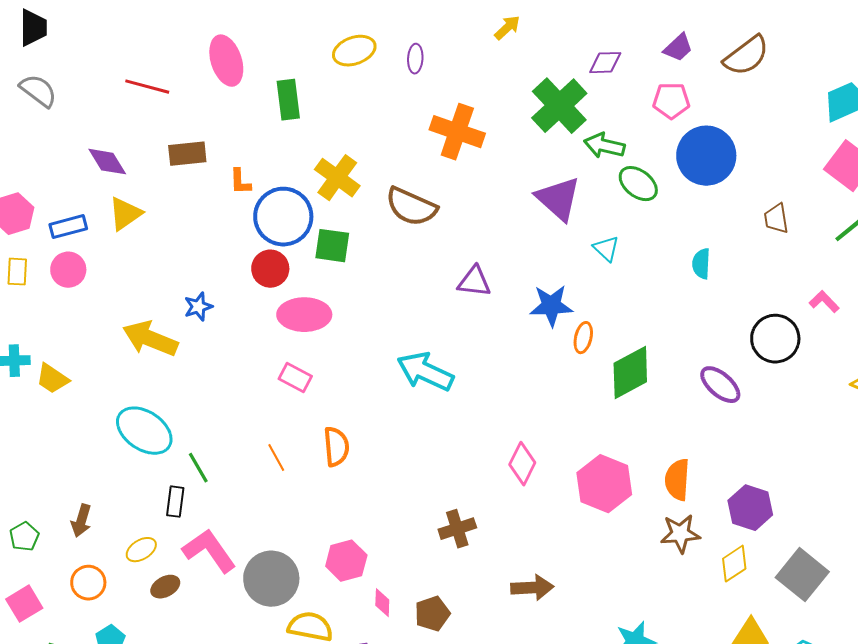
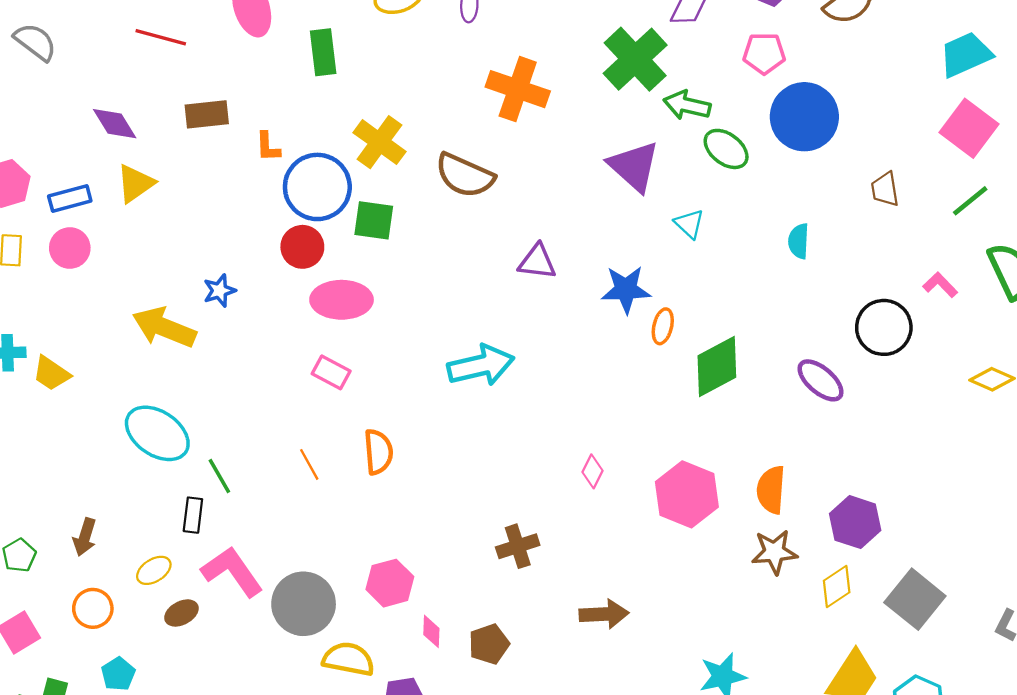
cyan arrow: (425, 372) -> (481, 365), turned 142
pink diamond: (522, 464) -> (593, 471), size x0.7

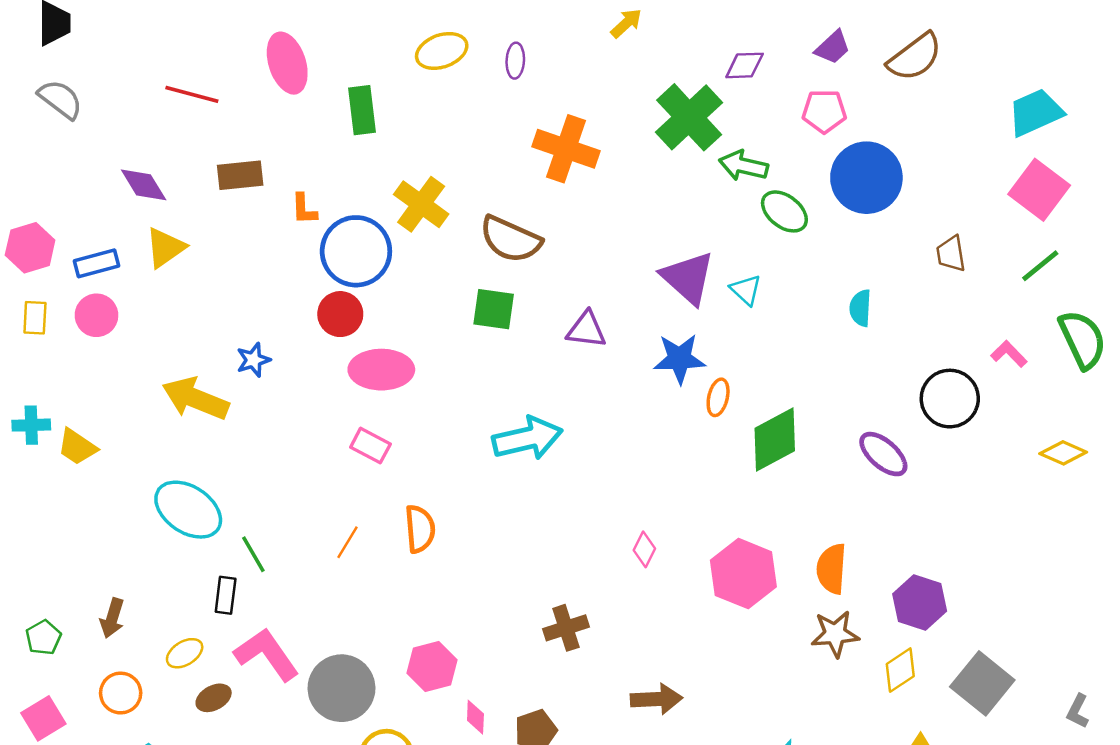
purple triangle: (634, 166) -> (688, 278), moved
green square: (374, 220) -> (494, 309), moved
orange line: (309, 464) -> (348, 542), turned 60

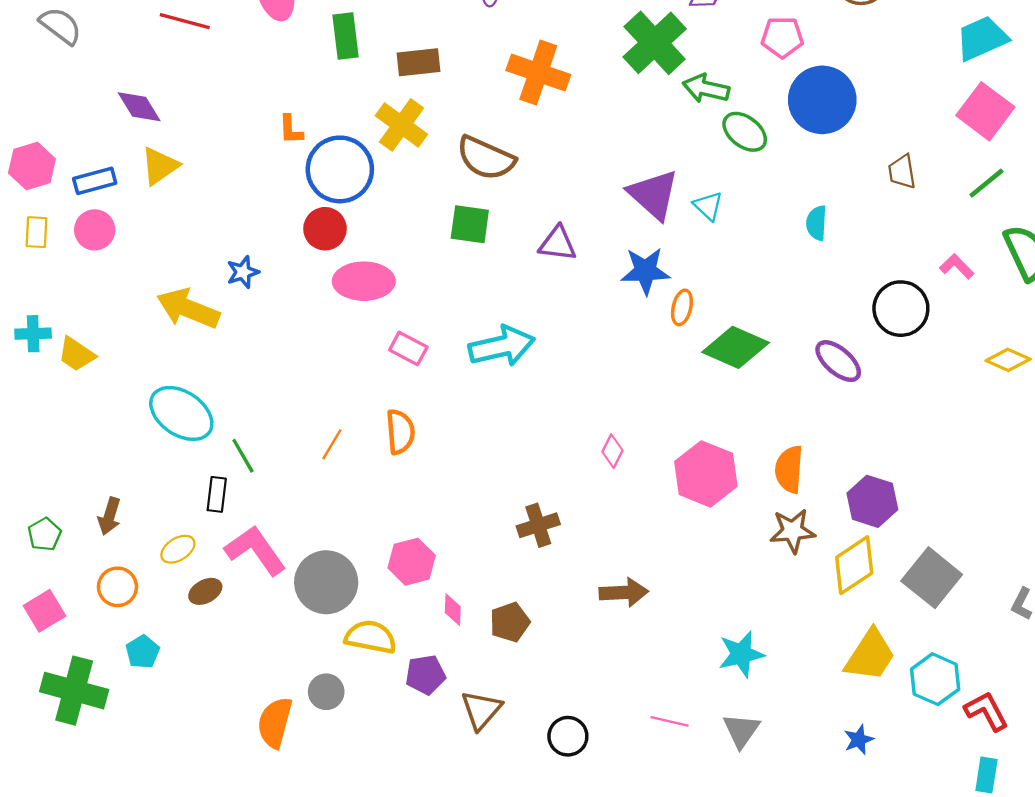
brown rectangle: (240, 175) -> (419, 62), moved
green diamond: (775, 440) -> (736, 347), turned 52
pink rectangle: (370, 446) -> (408, 348), moved
yellow diamond: (900, 670) -> (854, 565), size x1.4

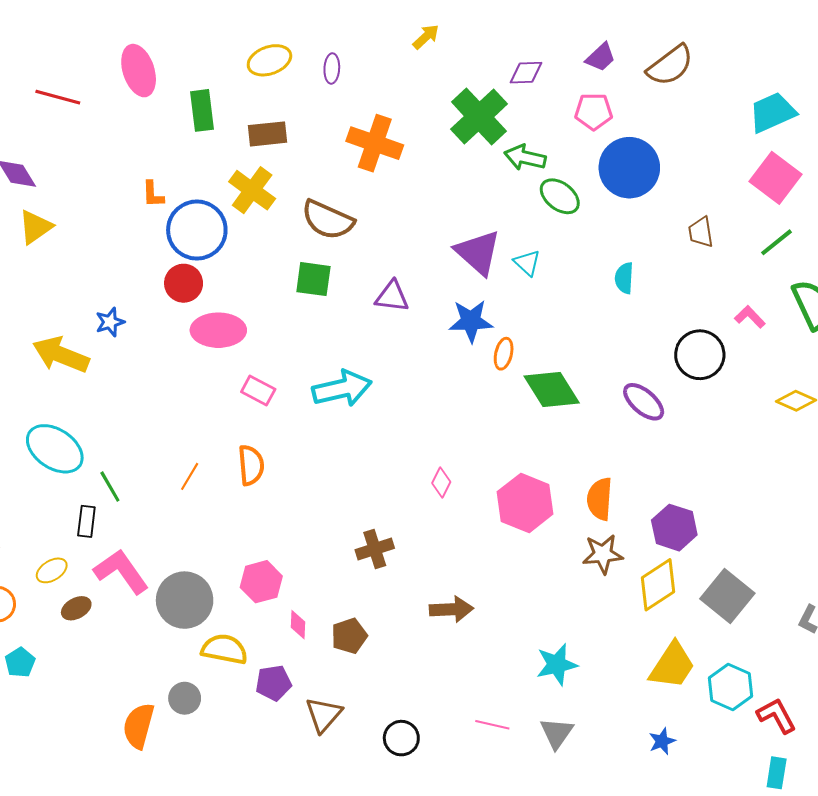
green diamond: (736, 347) -> (552, 389), turned 34

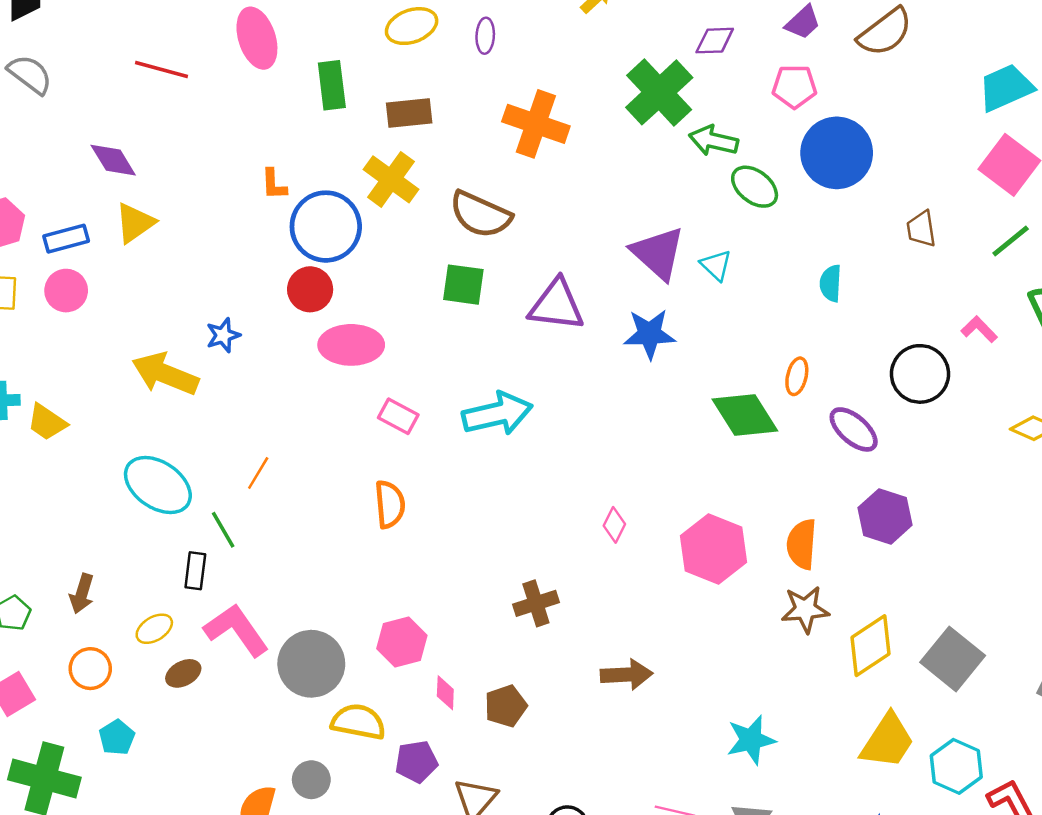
purple triangle: (392, 296) -> (556, 305), size x1.4
orange ellipse: (504, 354) -> (797, 376), moved
orange line: (190, 476) -> (258, 473), moved
purple hexagon: (674, 528) -> (885, 516), moved

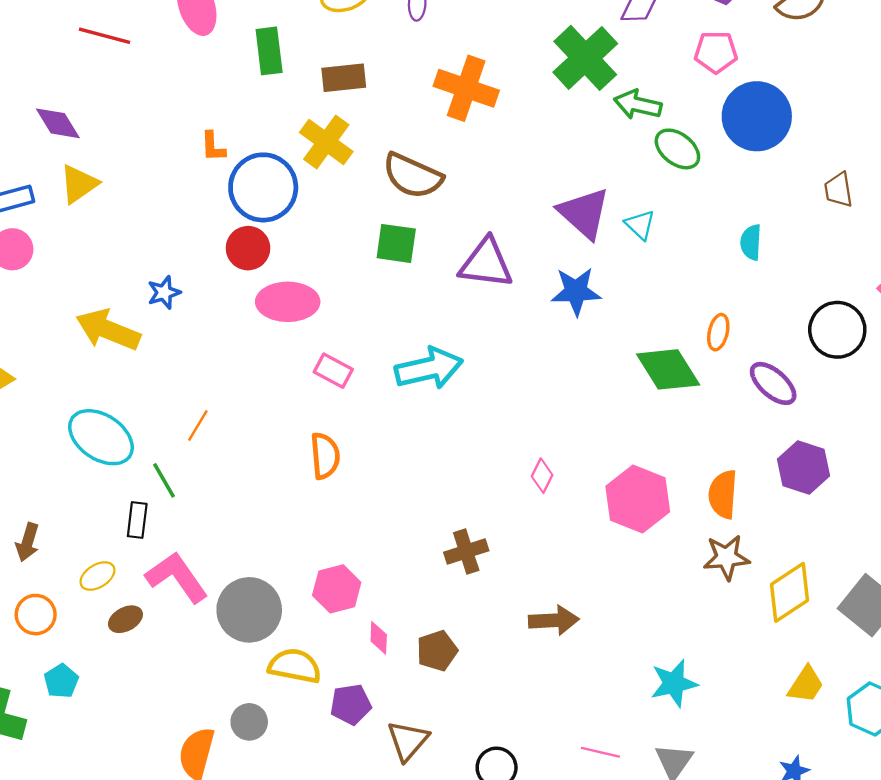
yellow trapezoid: (887, 741) -> (806, 685), size x0.7

